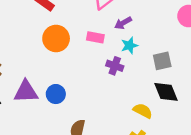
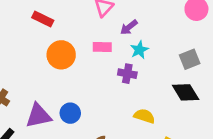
gray square: (162, 61) -> (190, 59), moved
yellow semicircle: (143, 111) -> (144, 116), moved

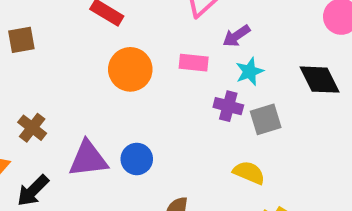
gray square: (190, 59) -> (266, 119), moved
black diamond: (186, 92) -> (320, 80), moved

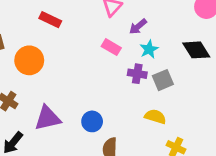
pink rectangle: (194, 63) -> (111, 47), turned 30
orange circle: (130, 69) -> (29, 60), moved
blue circle: (137, 159) -> (92, 121), moved

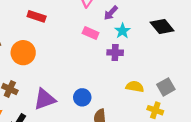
gray square: (163, 80) -> (166, 87), moved

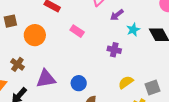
cyan star: (122, 31) -> (133, 30), moved
pink rectangle: (91, 33) -> (77, 31), moved
yellow semicircle: (135, 87) -> (126, 82), turned -56

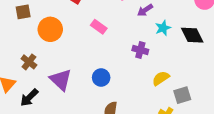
purple triangle: (46, 79) -> (61, 80), turned 50
yellow semicircle: (126, 82) -> (161, 78), moved
blue circle: (79, 83) -> (101, 78), moved

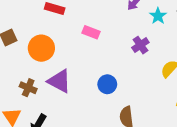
purple cross: (140, 50) -> (140, 45), turned -35
purple triangle: (61, 80) -> (59, 81), moved

